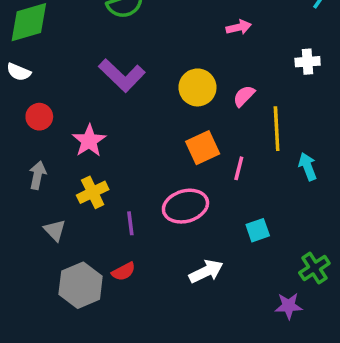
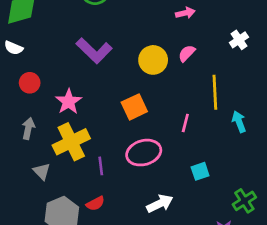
white cross: (308, 62) -> (239, 40), turned -30
pink semicircle: (244, 96) -> (187, 53), moved
orange square: (203, 148) -> (134, 107), moved
yellow cross: (93, 192) -> (71, 142), size x1.5

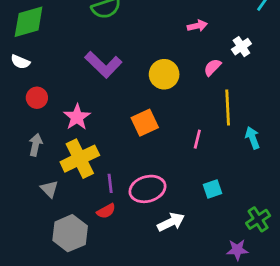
white cross: (239, 40) -> (241, 47), moved
pink semicircle: (187, 53) -> (212, 67), moved
pink ellipse: (144, 153) -> (147, 189), moved
red semicircle: (95, 204) -> (106, 211), moved

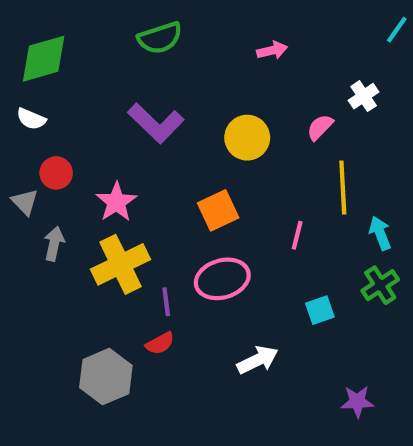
pink arrow: (197, 26) -> (272, 50), moved
gray triangle: (49, 189) -> (25, 202), moved
pink ellipse: (147, 189) -> (222, 279), moved
green cross: (258, 219) -> (380, 285), moved

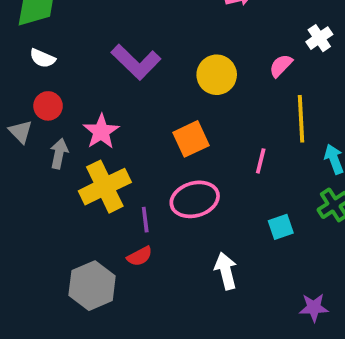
white semicircle: (31, 119) -> (43, 58), moved
gray arrow: (54, 244) -> (59, 154), moved
white arrow: (258, 360) -> (226, 271), turned -78

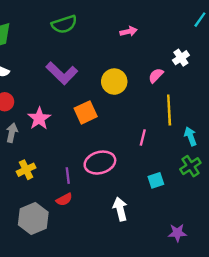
orange square: (191, 139) -> (86, 112), moved
yellow cross: (105, 187) -> (26, 170), moved, size x0.6

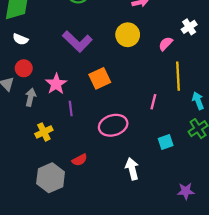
yellow circle: (114, 82) -> (128, 35), moved
purple line: (68, 176) -> (71, 108), moved

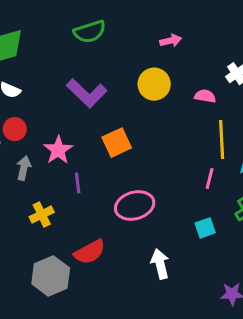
pink semicircle: (166, 44) -> (205, 96), turned 56
pink line: (153, 102) -> (210, 179), moved
red semicircle: (80, 160) -> (90, 252), size x1.5

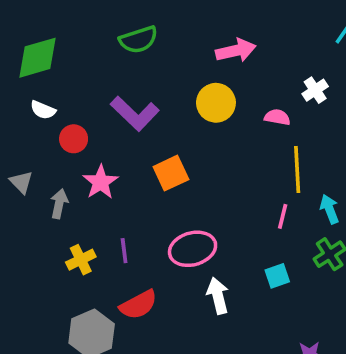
pink arrow: (171, 41) -> (236, 50), size x1.5
red circle: (15, 129) -> (74, 139), moved
purple line: (78, 183) -> (124, 251), moved
white arrow: (160, 264) -> (218, 296), moved

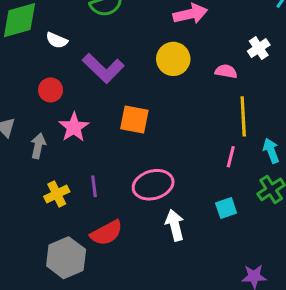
white semicircle: (43, 110) -> (57, 40), moved
orange square: (171, 173) -> (134, 119), turned 36

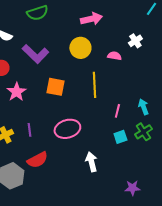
yellow line: (243, 116) -> (94, 85), moved
cyan square: (226, 208) -> (120, 137), moved
white arrow: (175, 225) -> (91, 162), moved

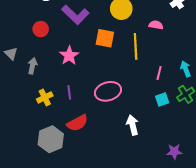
pink semicircle: (114, 56) -> (156, 25), moved
orange square: (55, 87) -> (105, 38), moved
pink star: (16, 92) -> (69, 56), moved

